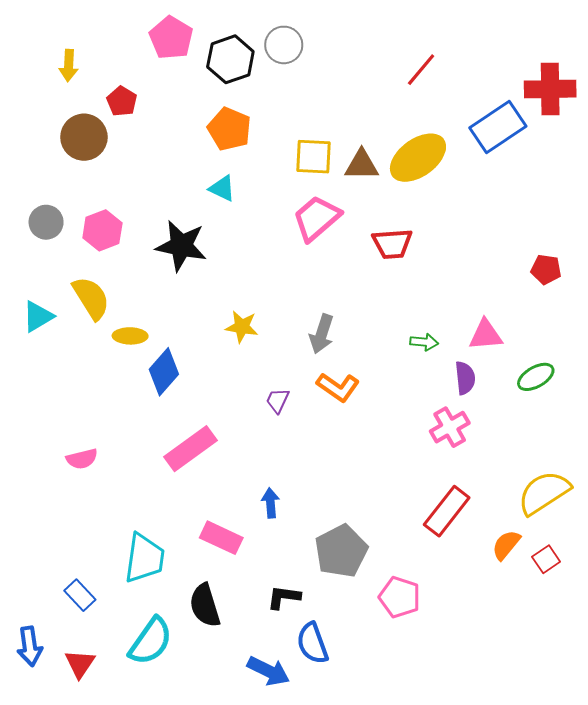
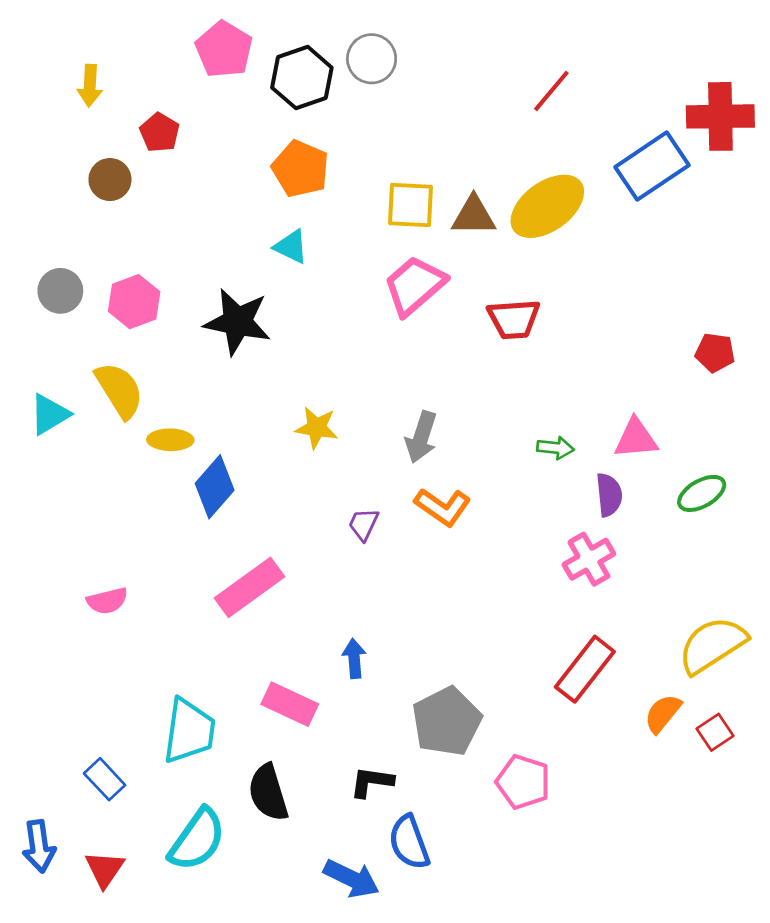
brown circle: (84, 137) -> (110, 180), size x0.7

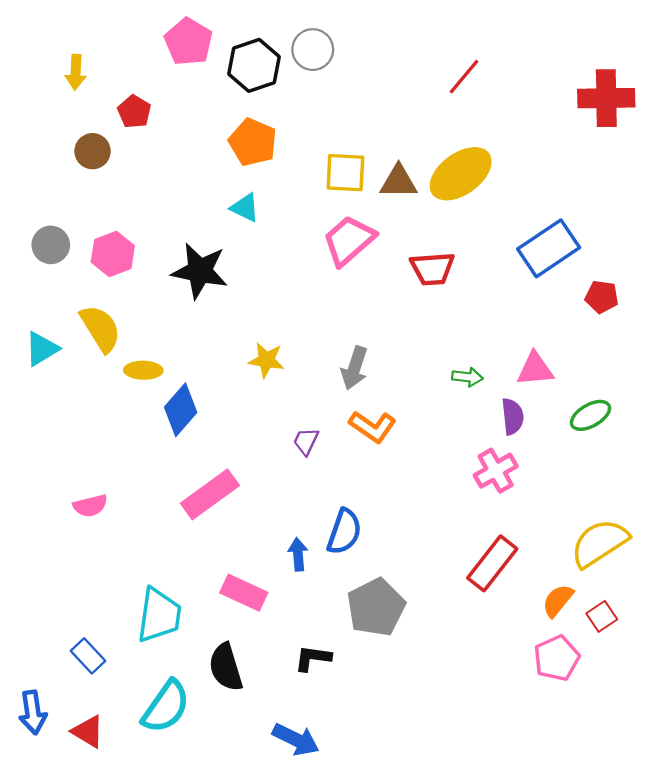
blue rectangle: (652, 166) -> (549, 248), moved
pink pentagon: (523, 782) -> (557, 658), moved, turned 30
blue semicircle: (409, 842) -> (344, 532), moved, turned -141
red triangle: (105, 869) -> (88, 732), turned -33

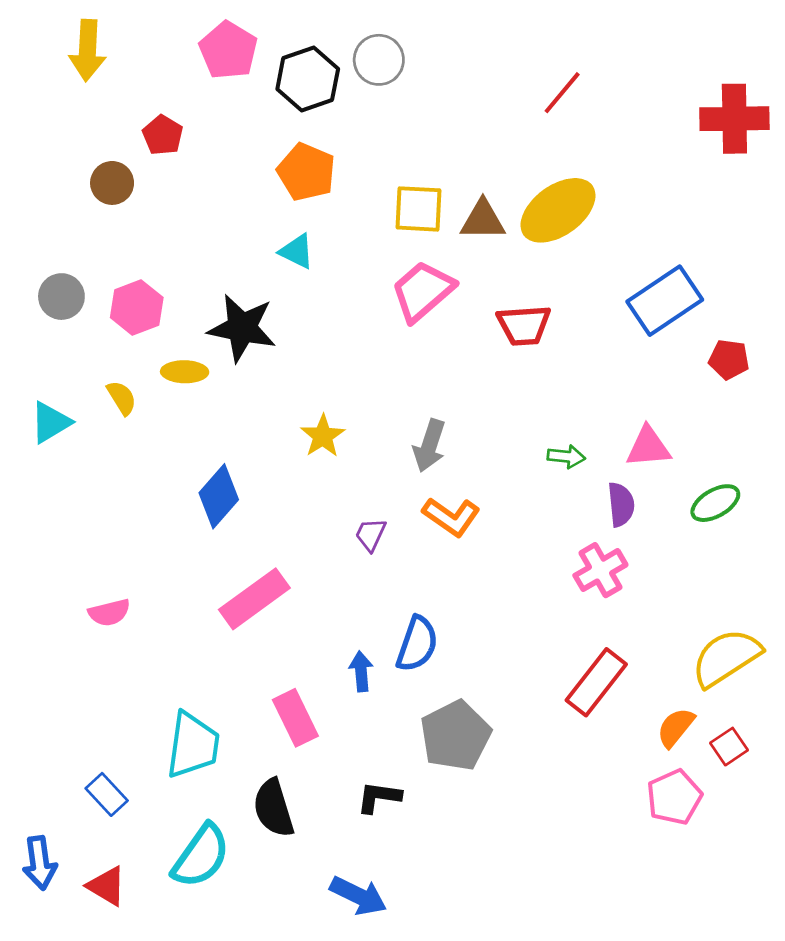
yellow arrow: (76, 72) -> (87, 50), moved, size x1.4
yellow semicircle: (100, 328) -> (122, 398), size x0.6
yellow star: (266, 360) -> (323, 436), turned 30
yellow ellipse: (143, 370) -> (185, 372), moved
pink rectangle: (244, 593) -> (295, 718), turned 39

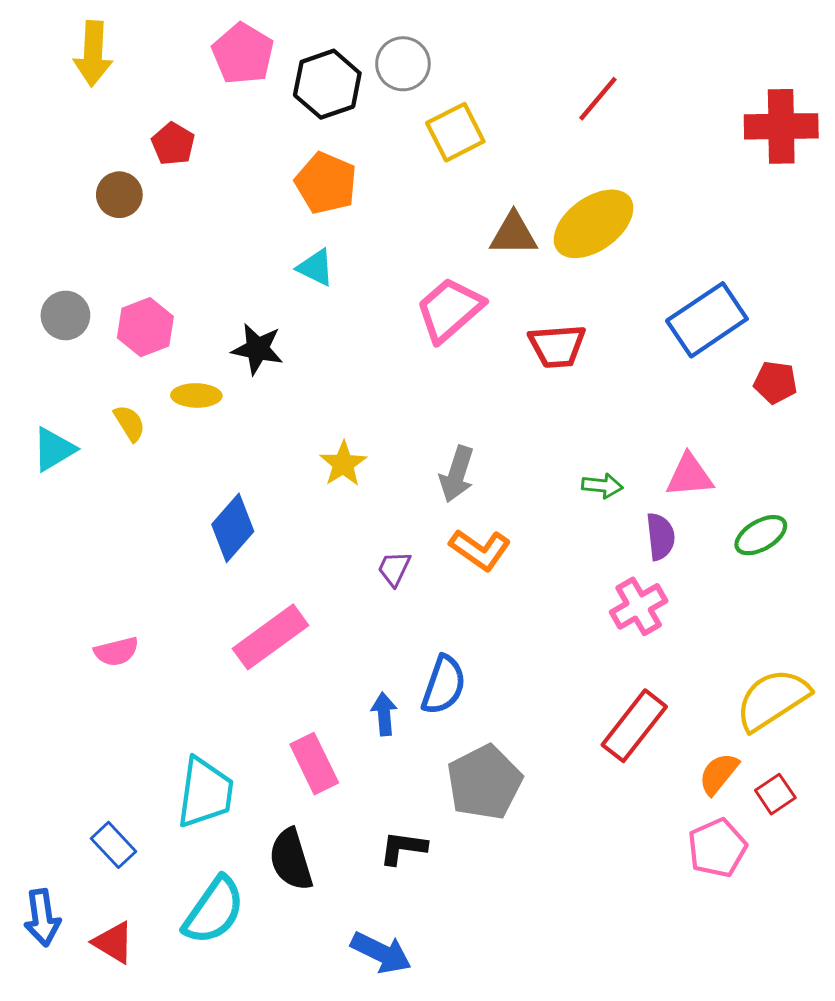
yellow square: (418, 209) -> (455, 132), moved, turned -30
black star: (242, 328) -> (257, 349), size x0.7

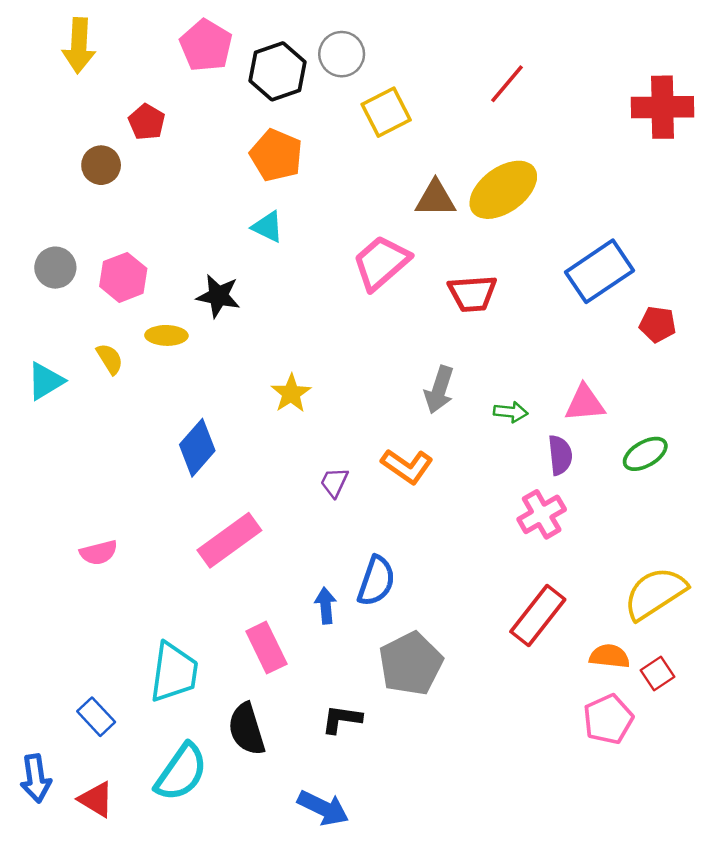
gray arrow: (457, 474) -> (439, 390), moved
orange semicircle: (719, 774) -> (609, 656), turned 57

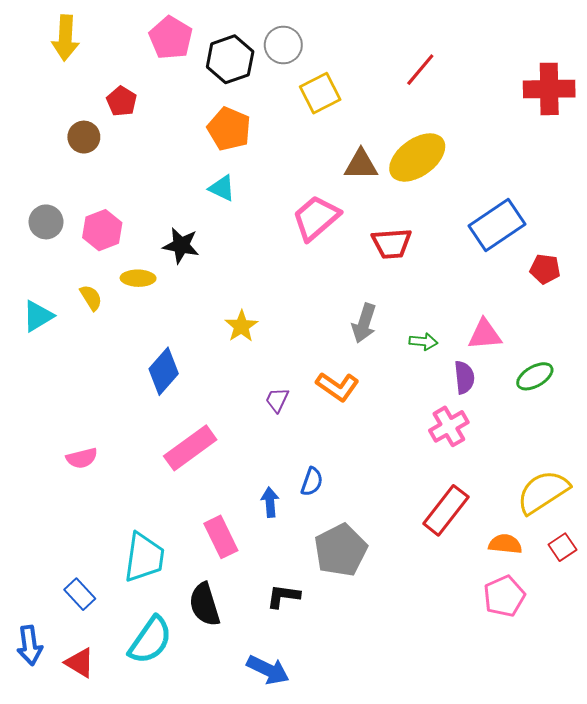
blue semicircle: (376, 581) -> (312, 482), size x0.7
red square: (658, 674) -> (562, 547), moved

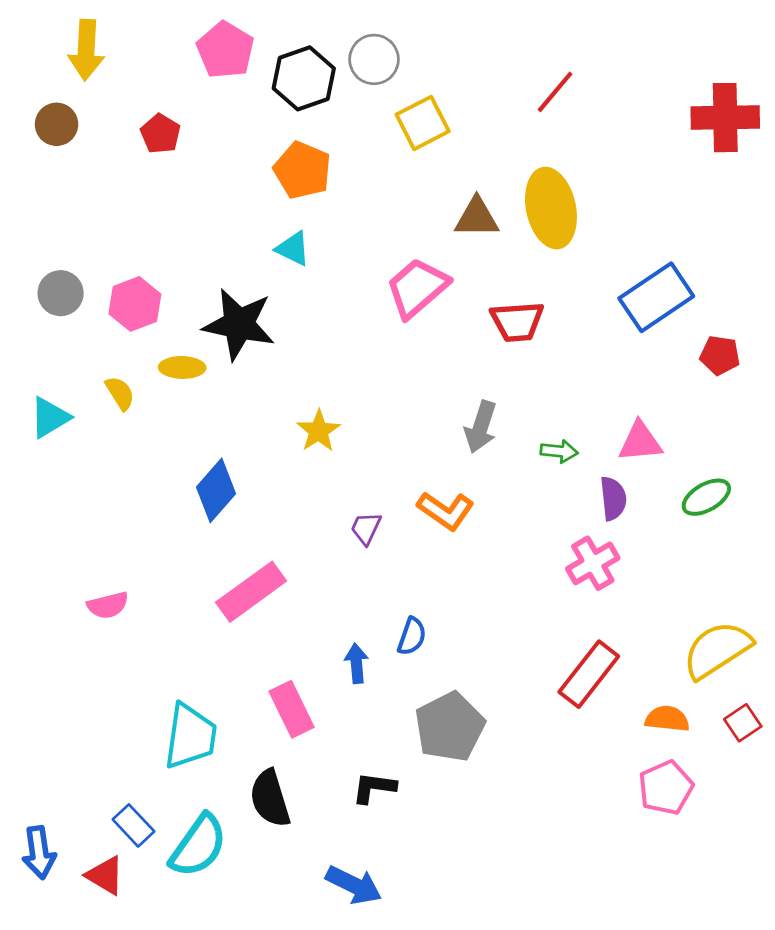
brown circle: (84, 137) -> (57, 124), moved
yellow ellipse: (417, 157) -> (551, 208), turned -66
black star: (181, 245) -> (239, 324), size x1.5
blue rectangle: (80, 594) -> (134, 825), moved

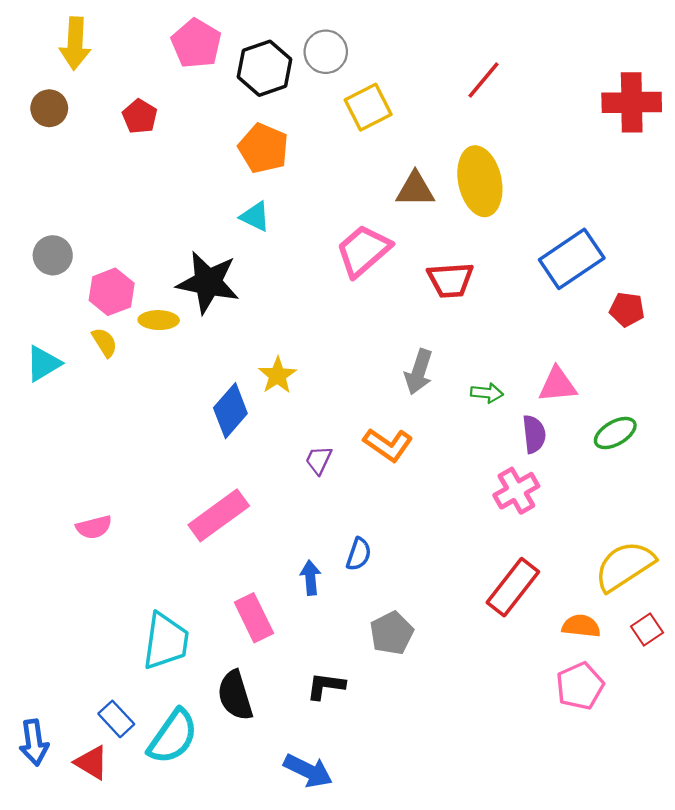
pink hexagon: (135, 304) -> (112, 292), moved
blue diamond: (216, 490) -> (230, 411), moved
gray pentagon: (450, 727) -> (392, 633), size x0.7

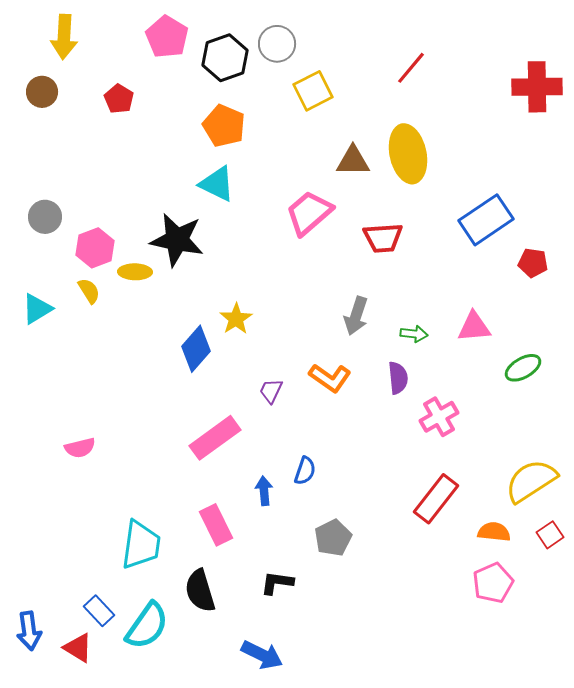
cyan triangle: (255, 217) -> (217, 184), size x1.4
purple semicircle: (534, 434) -> (398, 378), moved
pink rectangle: (219, 515) -> (215, 438), moved

